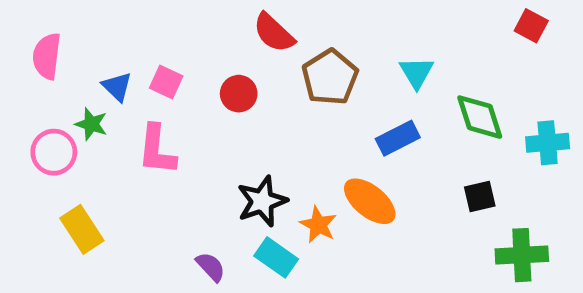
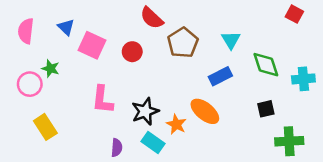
pink square: (166, 82) -> (92, 45), size x1.5
blue triangle: (117, 87) -> (66, 27), moved
pink L-shape: (157, 150) -> (102, 100), moved
purple semicircle: (211, 267) -> (117, 148), turned 48

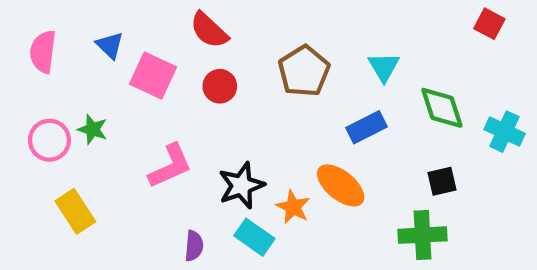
red semicircle: (152, 18) -> (209, 30), moved
green star: (50, 69) -> (93, 129), moved
cyan cross: (303, 79) -> (505, 132), turned 30
pink L-shape: (102, 100) -> (170, 166), turned -120
green cross: (289, 141) -> (423, 235), moved

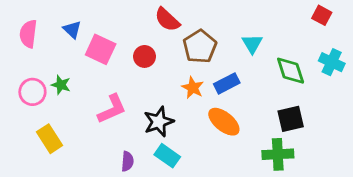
red semicircle: (209, 30) -> (167, 20), moved
blue rectangle: (366, 127) -> (227, 83), moved
cyan cross: (505, 132) -> (332, 62), moved
black square: (442, 181) -> (291, 119), size x1.4
orange star: (293, 207) -> (193, 88), moved

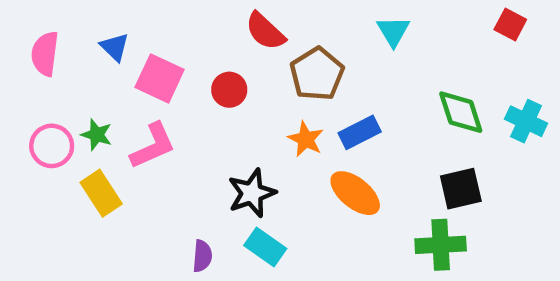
cyan triangle: (252, 44) -> (393, 31), moved
cyan cross: (332, 62) -> (526, 121), moved
pink L-shape: (112, 109) -> (153, 146), moved
yellow rectangle: (50, 139) -> (101, 193), moved

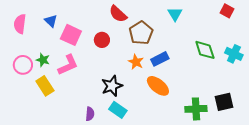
black square: (461, 189) -> (224, 102), moved

